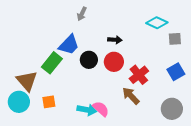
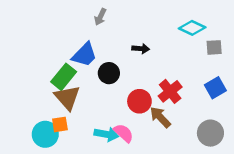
red circle: (114, 62) -> (139, 101), moved
brown triangle: (27, 81) -> (67, 98), moved
cyan circle: (19, 102) -> (45, 134), moved

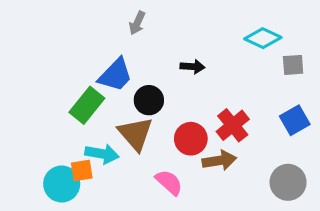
brown triangle: (67, 98) -> (135, 134), moved
brown arrow: (160, 117) -> (219, 161), turned 125
cyan arrow: (106, 134) -> (102, 154), moved

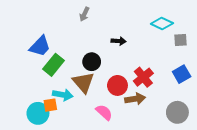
blue trapezoid: (115, 75) -> (40, 46), moved

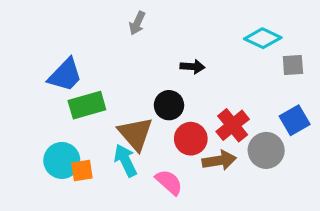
black circle: (92, 62) -> (169, 105), moved
green rectangle: (53, 65) -> (87, 105), turned 35
cyan arrow: (63, 95) -> (125, 160), moved, turned -126
gray circle: (177, 112) -> (266, 150), moved
cyan circle: (38, 113) -> (62, 160), moved

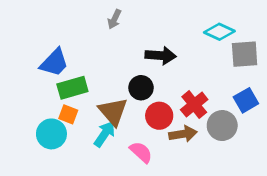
gray square: (293, 65) -> (245, 54), size x1.5
black arrow: (192, 67) -> (161, 56), size x1.5
cyan arrow: (125, 160) -> (105, 134), turned 60
orange square: (82, 170) -> (68, 114), moved, turned 30

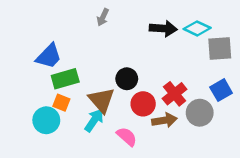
black arrow: (161, 56) -> (163, 28), moved

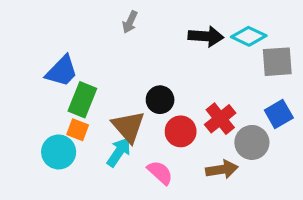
green rectangle: (65, 79) -> (82, 100), turned -52
brown arrow: (164, 120) -> (222, 169), moved

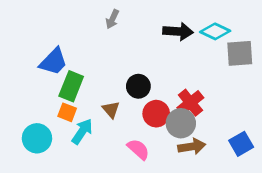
blue square: (279, 114) -> (241, 144), moved
brown triangle: (128, 127) -> (111, 110), size x0.6
gray circle: (252, 142) -> (181, 123), moved
cyan circle: (59, 152) -> (37, 138), moved
cyan arrow: (119, 152) -> (82, 131), moved

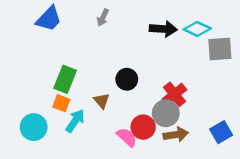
blue trapezoid: (53, 62) -> (49, 19), moved
red circle: (156, 114) -> (143, 127), moved

